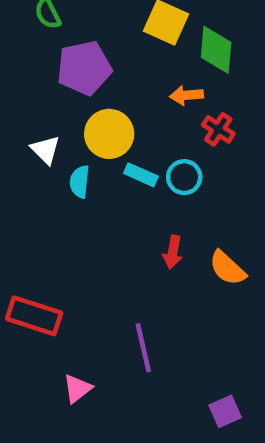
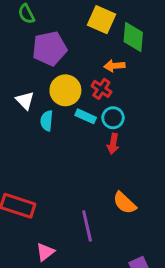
red cross: (218, 129) -> (101, 89), moved
red arrow: (173, 252) -> (113, 144), moved
orange semicircle: (227, 268) -> (125, 203), moved

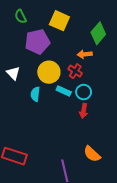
yellow square: (101, 20) -> (59, 21), moved
green diamond: (133, 37) -> (98, 33), turned 35
white triangle: (25, 100) -> (13, 73), moved

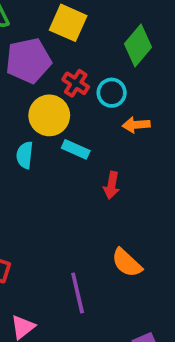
orange arrow: (85, 54) -> (136, 125), moved
red cross: (75, 71) -> (76, 83), moved
cyan circle: (84, 92) -> (112, 93), moved

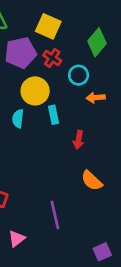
red cross: (76, 83) -> (52, 58), moved
cyan rectangle: (76, 149) -> (53, 115), turned 54
orange semicircle: (127, 263) -> (92, 181), moved

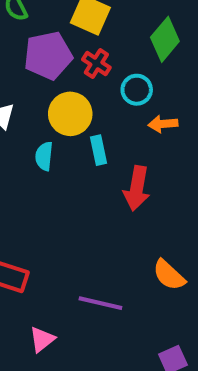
red arrow: (79, 140) -> (137, 188), size x1.5
orange semicircle: (92, 181) -> (169, 275), moved
purple line: (55, 215) -> (100, 303), turned -64

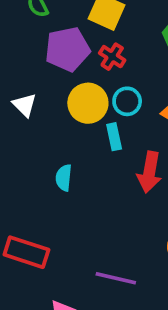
cyan circle: (137, 90) -> (127, 101), moved
cyan semicircle: (44, 156) -> (64, 178), moved

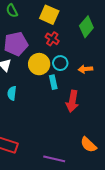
purple pentagon: (67, 49) -> (16, 44), moved
cyan semicircle: (64, 178) -> (12, 93), moved

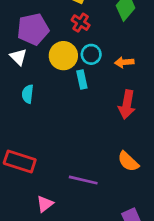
red arrow: (72, 101) -> (127, 105), moved

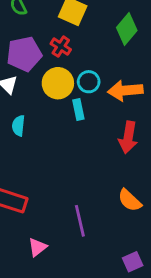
red cross: (81, 23) -> (61, 47), moved
orange arrow: (124, 62) -> (125, 91), size x1.6
purple line: (83, 180) -> (80, 221), turned 64

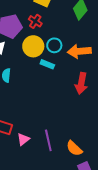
cyan rectangle: (78, 110) -> (47, 64), turned -56
orange semicircle: (130, 200) -> (74, 148), moved
pink triangle: (37, 247) -> (23, 139), moved

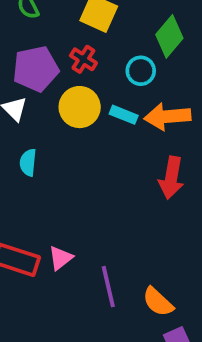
cyan circle: (54, 45) -> (141, 71), moved
cyan rectangle: (47, 64) -> (124, 115), moved
pink triangle: (23, 139) -> (61, 258), moved

